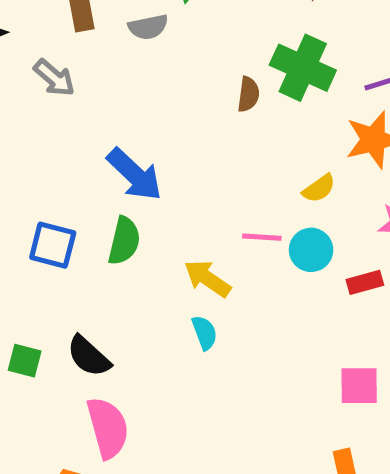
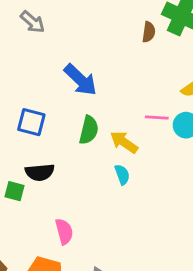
green semicircle: (124, 241) -> (89, 130), moved
black semicircle: (89, 356) -> (40, 172), moved, turned -48
pink semicircle: (108, 428) -> (64, 231), size x0.7

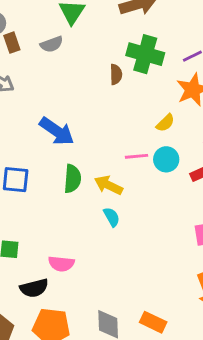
black semicircle: (40, 172) -> (34, 288), moved
pink semicircle: (64, 231) -> (61, 264), moved, turned 120

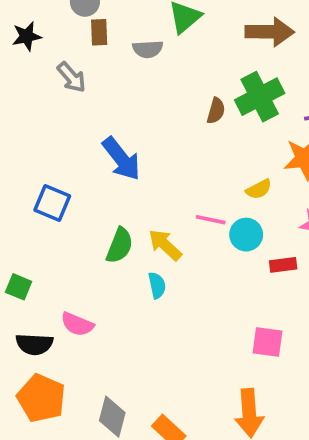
green cross: (145, 54) -> (260, 97), turned 30
green semicircle: (72, 179) -> (120, 245), moved

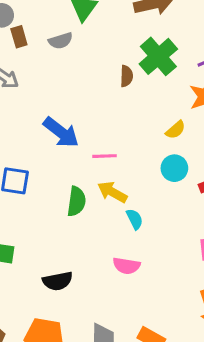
pink line: (211, 220) -> (105, 156), moved
cyan semicircle: (157, 285) -> (135, 219), moved
pink semicircle: (77, 324) -> (127, 266), moved
black semicircle: (34, 344) -> (58, 281), moved

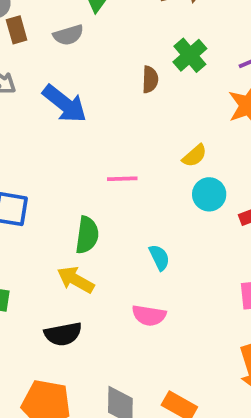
green cross: (158, 56) -> (190, 55), size x0.7
yellow semicircle: (176, 130) -> (194, 156), moved
blue arrow: (61, 132) -> (65, 104), moved
yellow arrow: (112, 192) -> (76, 280), moved

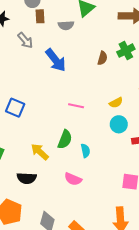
green semicircle: (87, 235) -> (65, 139), moved

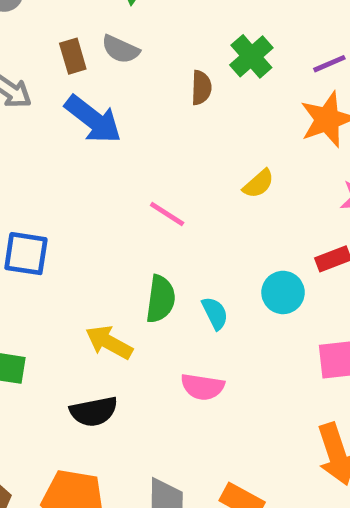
brown rectangle: (40, 16) -> (73, 56), moved
gray semicircle: (66, 25) -> (120, 49), moved, turned 42
pink line: (76, 106) -> (167, 214), turned 35
cyan circle: (119, 124) -> (283, 292), moved

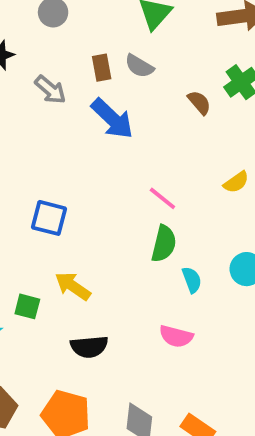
brown semicircle: (201, 88) -> (199, 103), turned -48
green semicircle: (161, 299) -> (164, 244), moved
yellow arrow: (109, 342) -> (73, 286), moved

